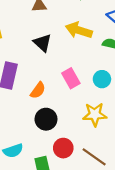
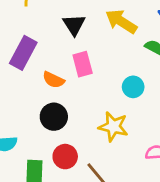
pink rectangle: (71, 78) -> (83, 64), moved
orange semicircle: (38, 90) -> (53, 80), turned 66

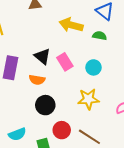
black triangle: (74, 25) -> (42, 56), moved
pink rectangle: (83, 64) -> (65, 62), moved

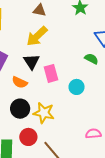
yellow arrow: (71, 25) -> (37, 36), moved, turned -75
yellow star: (88, 99) -> (44, 113), moved

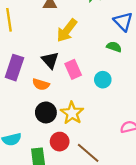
yellow arrow: (37, 36) -> (67, 30), moved
yellow star: (44, 113) -> (72, 113), turned 30

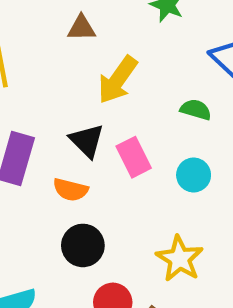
green semicircle: (114, 47) -> (196, 110), moved
yellow star: (72, 113) -> (180, 259), moved

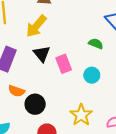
yellow arrow: (118, 80) -> (36, 26), moved
orange semicircle: (70, 190) -> (16, 91), moved

